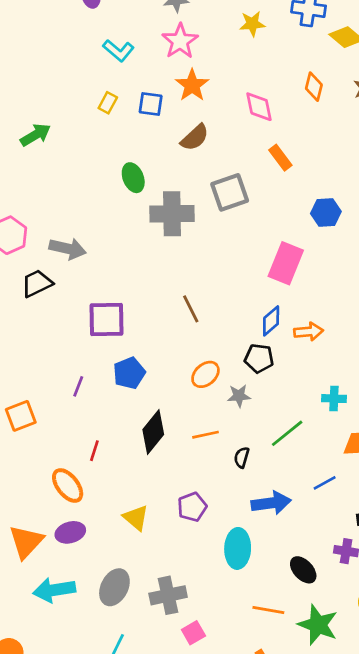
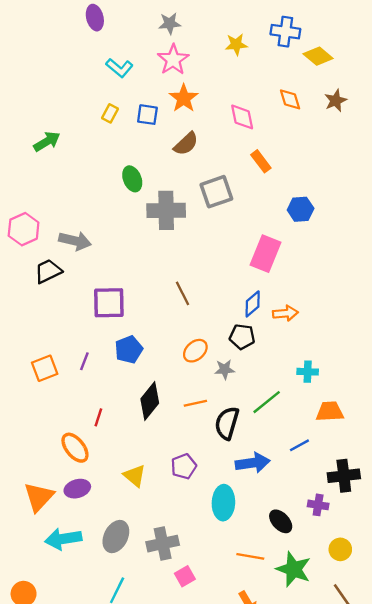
orange diamond: (314, 87) -> (290, 99), turned -30
orange square: (21, 416) -> (45, 368), moved
black semicircle: (242, 457) -> (227, 423), size x1.8

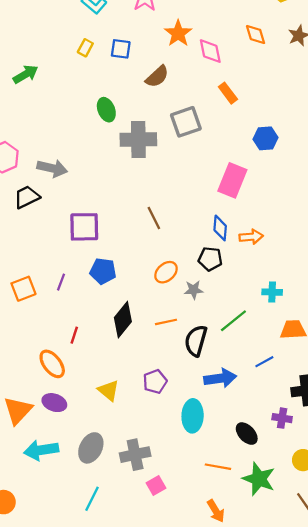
orange star: (184, 98) -> (178, 33), moved
blue diamond: (253, 304) -> (220, 228), turned -45
blue pentagon: (129, 350) -> (103, 271), turned 30
purple ellipse: (77, 489) -> (54, 403), turned 35

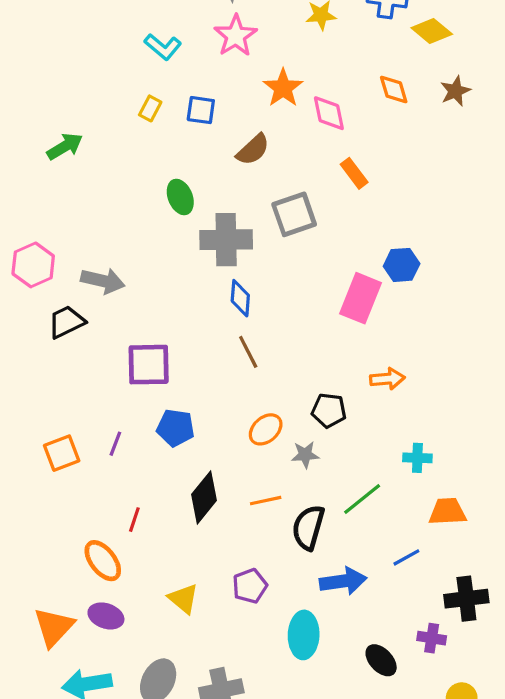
blue hexagon: (265, 138) -> (402, 265), moved
blue diamond: (220, 228) -> (240, 298), moved

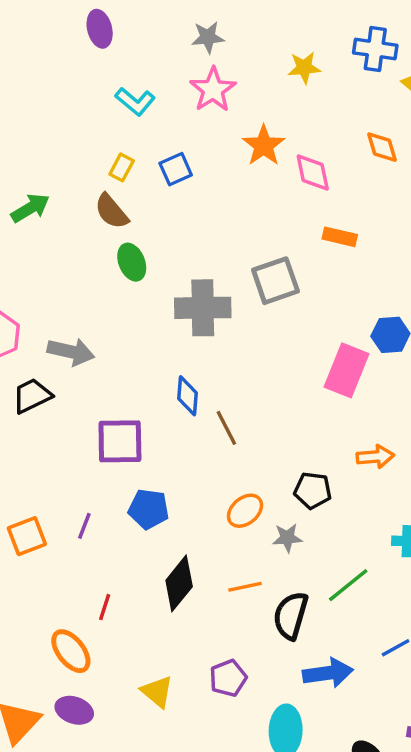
blue square: (201, 110) -> (176, 169), turned -32
brown semicircle: (253, 150) -> (111, 211), moved, turned 93
orange rectangle: (354, 173) -> (340, 237), turned -40
green ellipse: (180, 197) -> (132, 262), moved
blue diamond: (240, 298) -> (188, 396), moved

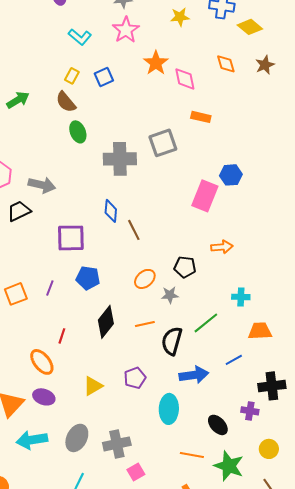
yellow triangle: (157, 692) -> (93, 386), turned 50

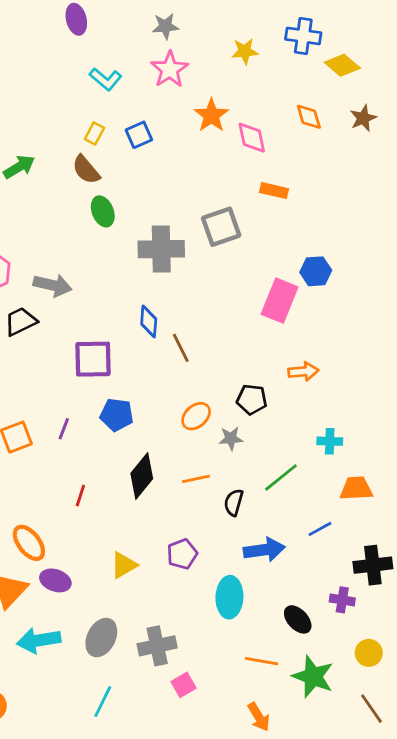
black semicircle: (172, 341) -> (234, 502), size x0.7
orange ellipse: (42, 362) -> (29, 543), moved

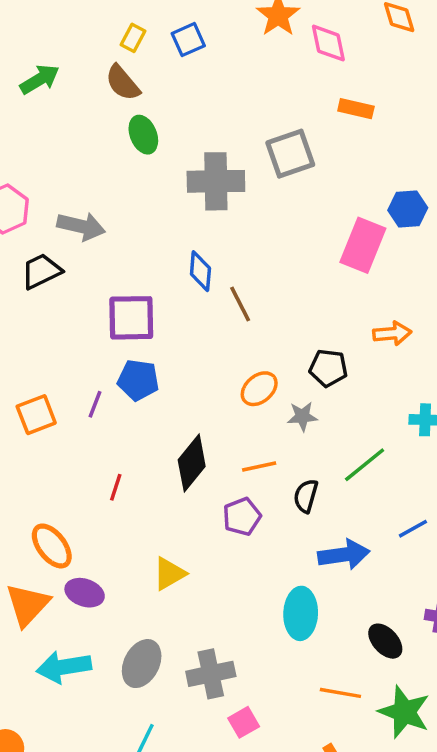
blue pentagon: (117, 415) -> (138, 380), moved
purple pentagon: (182, 554) -> (242, 517), moved

